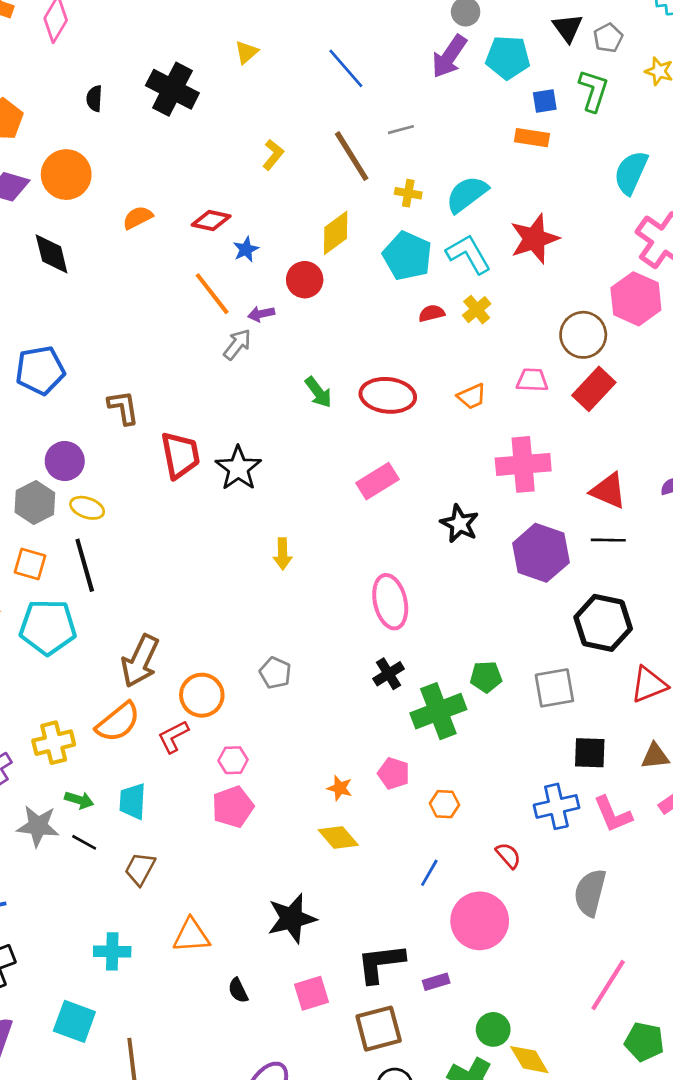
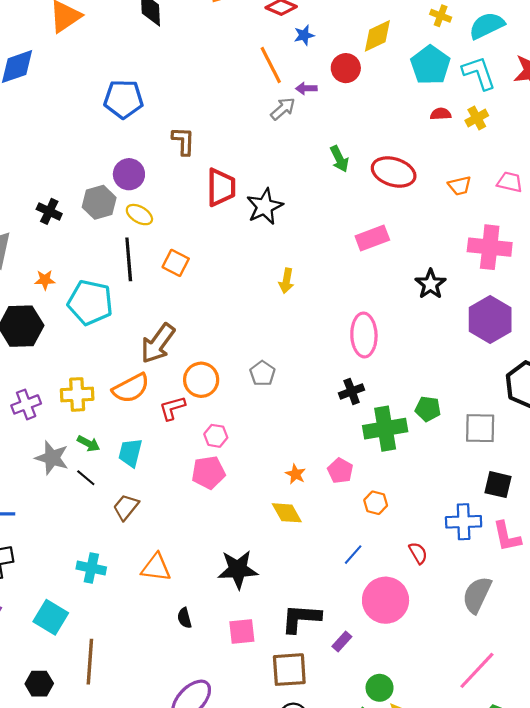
orange square: (30, 564) -> (176, 263), moved
purple rectangle: (436, 982) -> (342, 641), turned -42

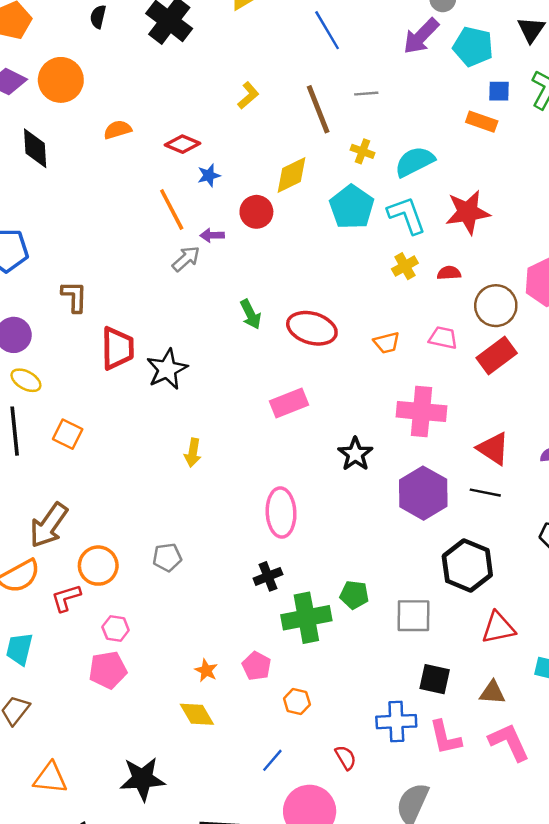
red semicircle: (441, 114) -> (449, 273), moved
gray pentagon: (262, 373) -> (167, 557), turned 30

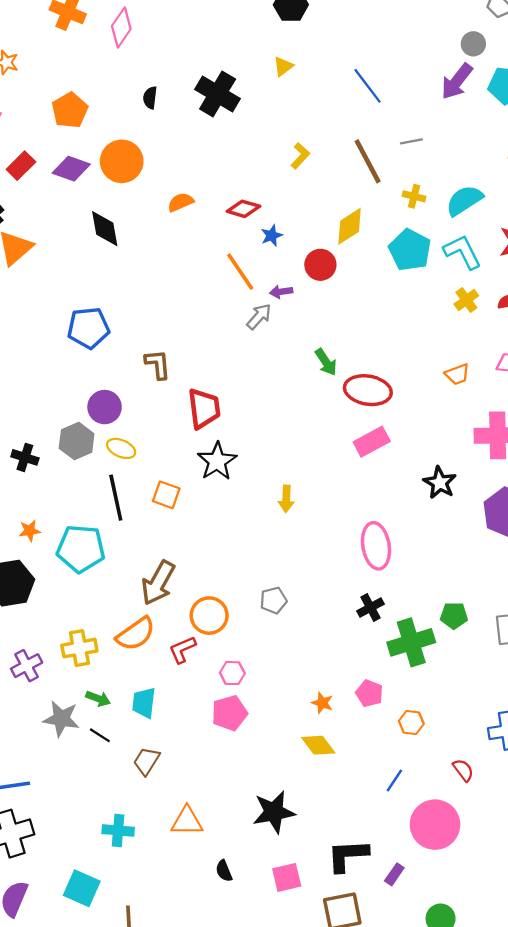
red ellipse: (312, 328) -> (368, 390), moved
black star: (167, 369) -> (217, 461), moved

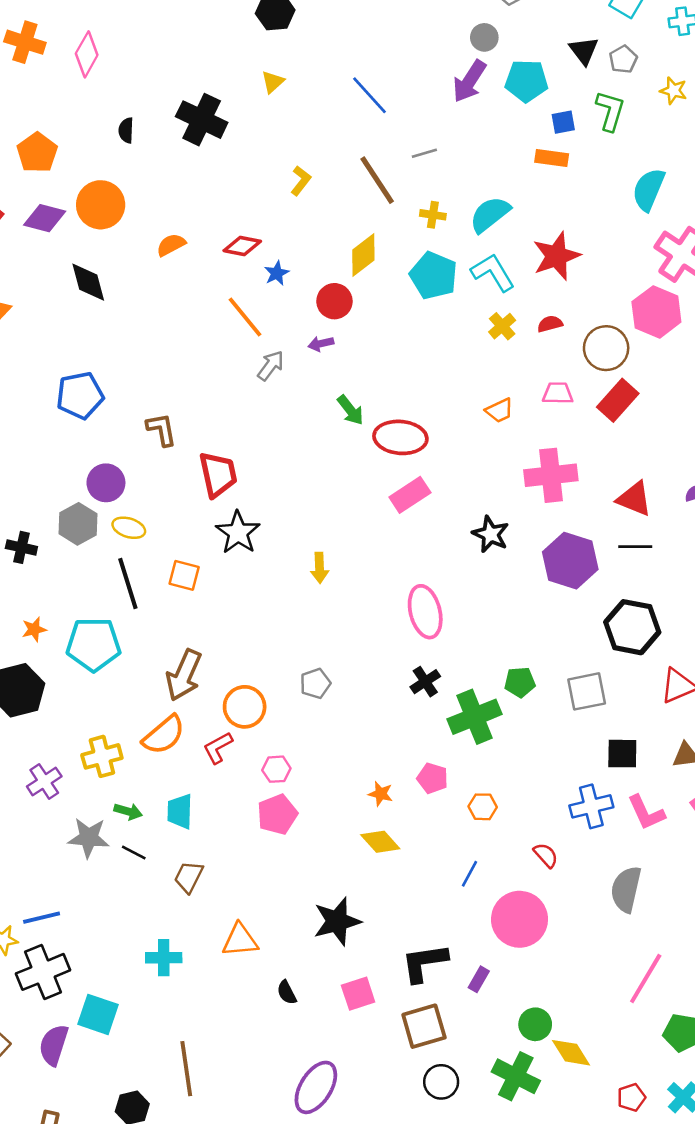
purple arrow: (281, 292) -> (321, 344), moved
cyan square: (82, 888) -> (98, 1014), moved

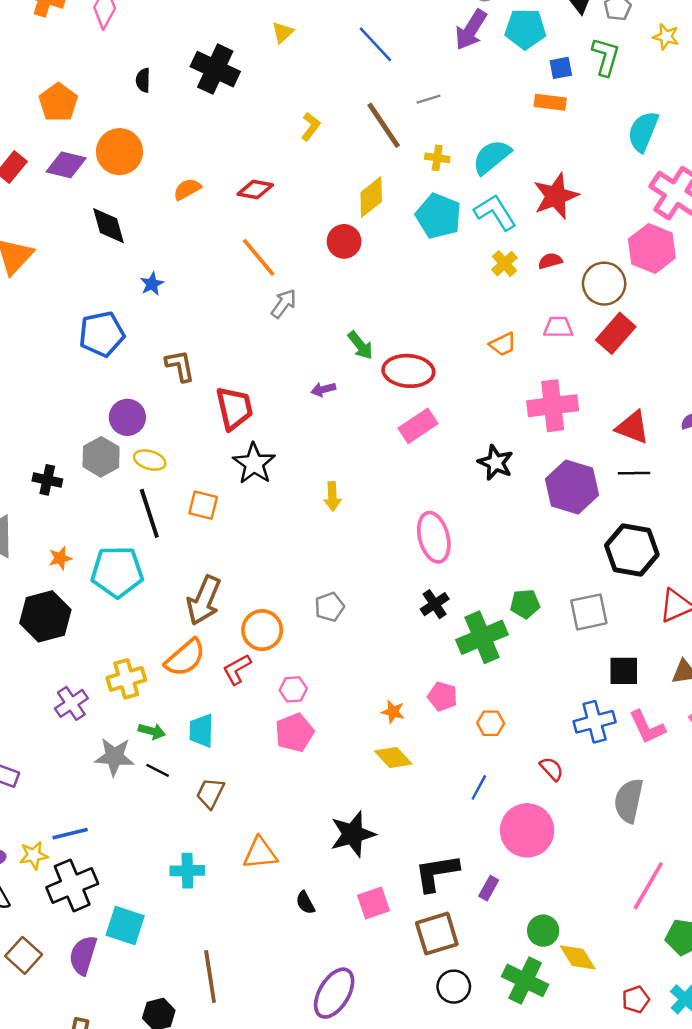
blue star: (277, 273) -> (152, 284), moved
purple arrow: (321, 344) -> (323, 389), moved

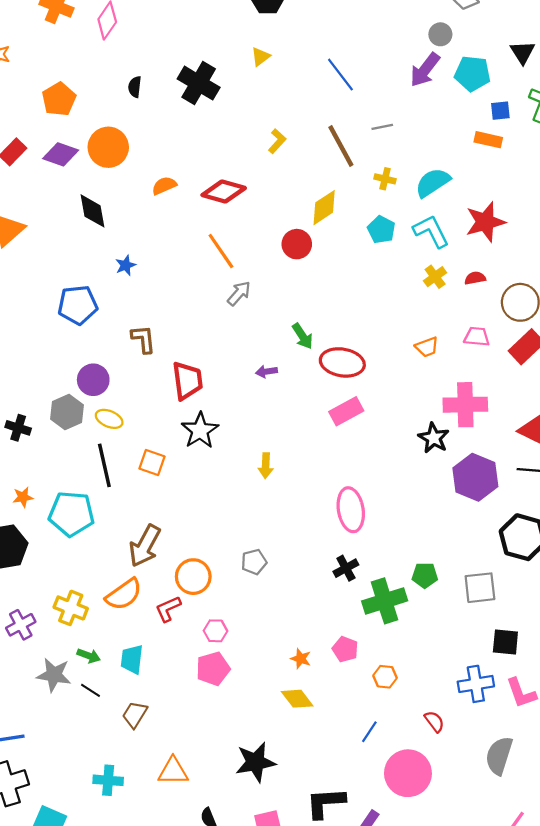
red diamond: (255, 190) -> (224, 192), size x1.4
cyan pentagon: (438, 216) -> (381, 230), size x0.7
black star: (496, 463) -> (434, 438), moved
yellow cross: (126, 679) -> (71, 608), turned 32

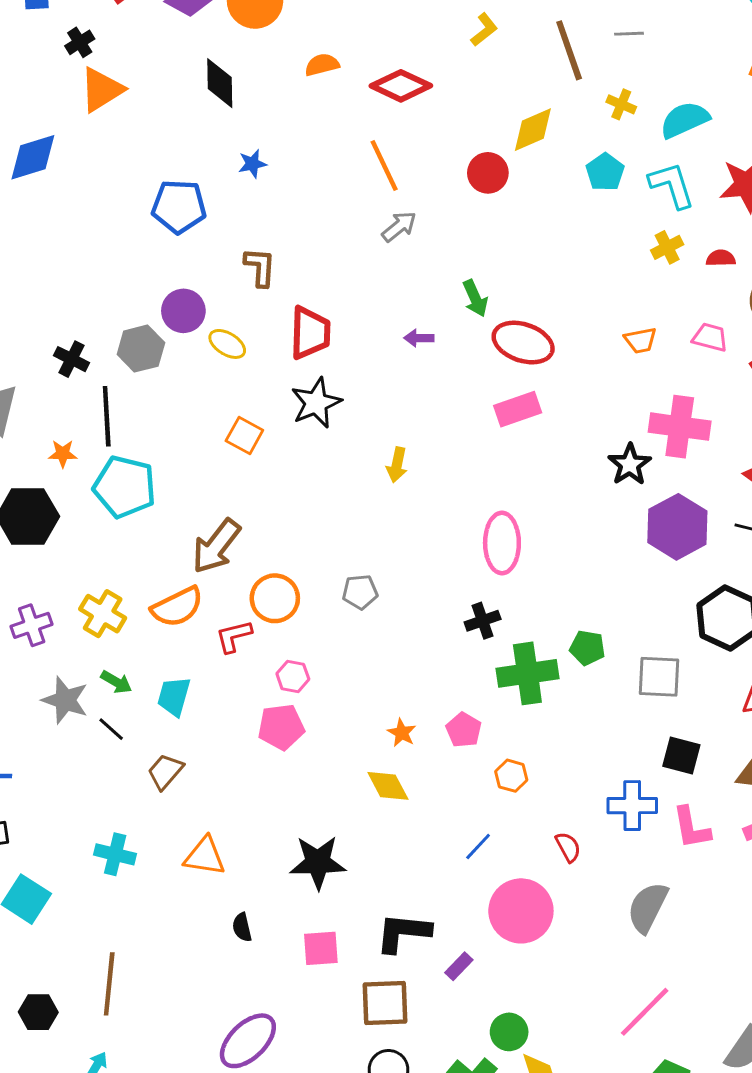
yellow ellipse: (109, 419) -> (227, 344), moved
black line: (104, 465) -> (107, 416), moved

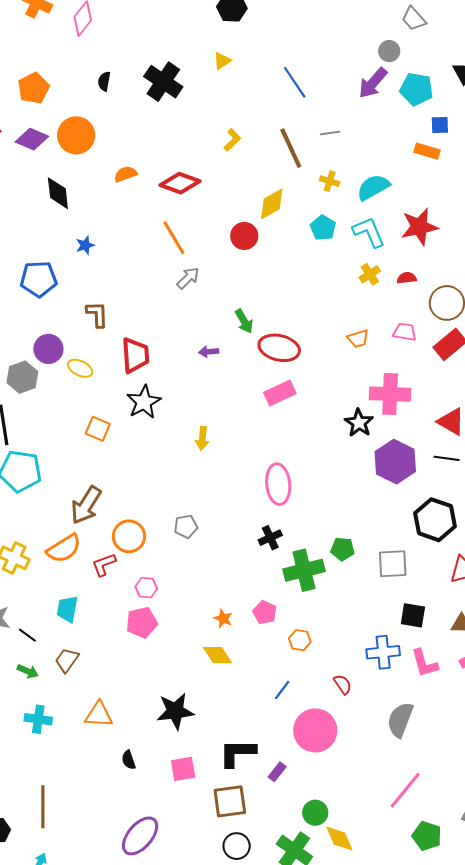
green arrow: (116, 682) -> (28, 671), moved

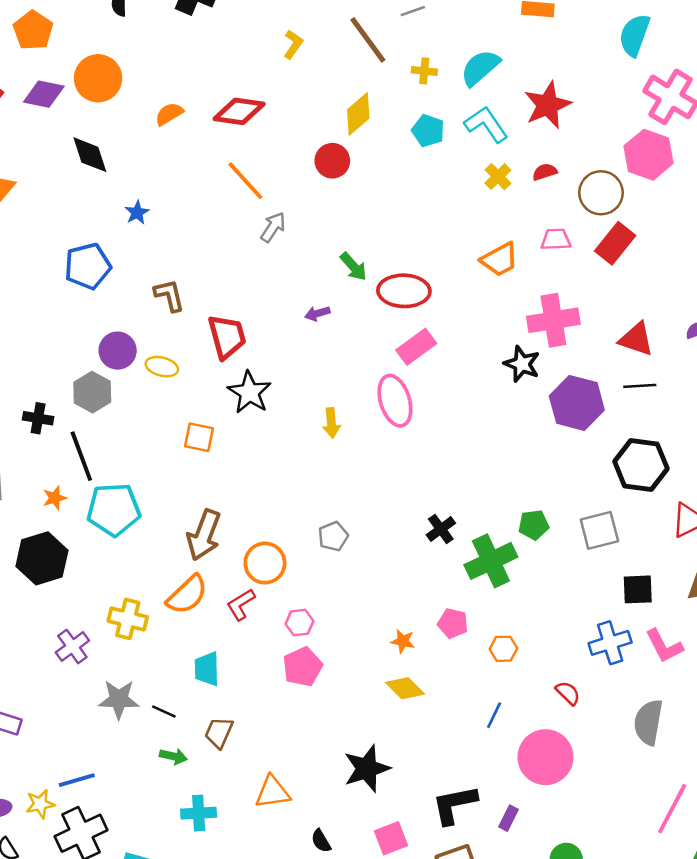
orange trapezoid: (358, 339) -> (500, 259), size x1.4
pink ellipse: (278, 484) -> (395, 401), moved

